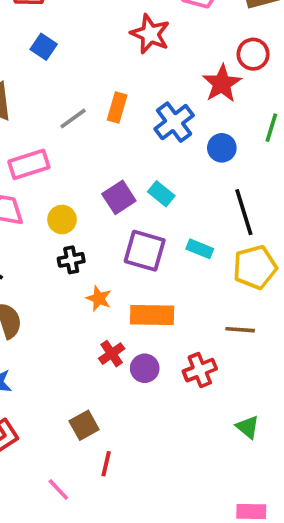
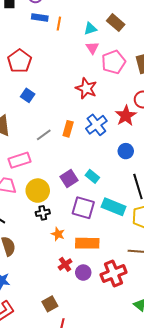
blue cross: (174, 122) -> (96, 125), moved
yellow circle: (62, 219) -> (38, 191), size x1.5
cyan rectangle: (200, 249) -> (114, 207), size x1.6
red cross: (200, 370) -> (114, 274), size x1.4

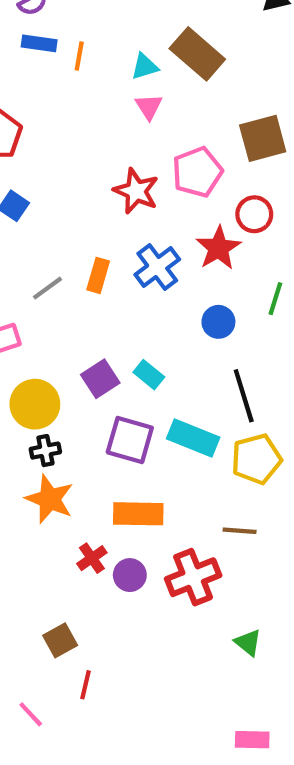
brown rectangle: (116, 23) -> (197, 54), size x1.4
pink pentagon: (114, 62) -> (197, 172), moved
orange star: (58, 234) -> (50, 499), moved, size x1.6

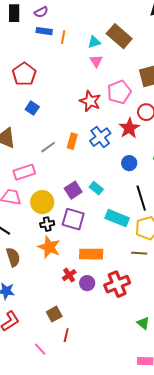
purple square: (130, 440) -> (73, 219), moved
brown line: (240, 531) -> (139, 253), moved
green triangle: (248, 643) -> (143, 323), moved

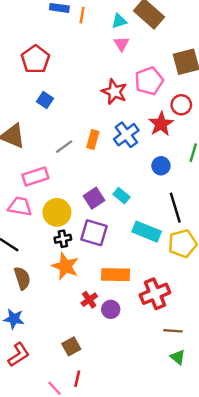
brown line: (139, 253) -> (173, 331), moved
red cross: (117, 284) -> (155, 294), moved
red line: (66, 335) -> (77, 379), moved

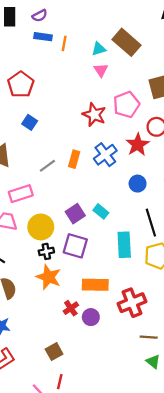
cyan rectangle: (147, 232) -> (124, 245), turned 65

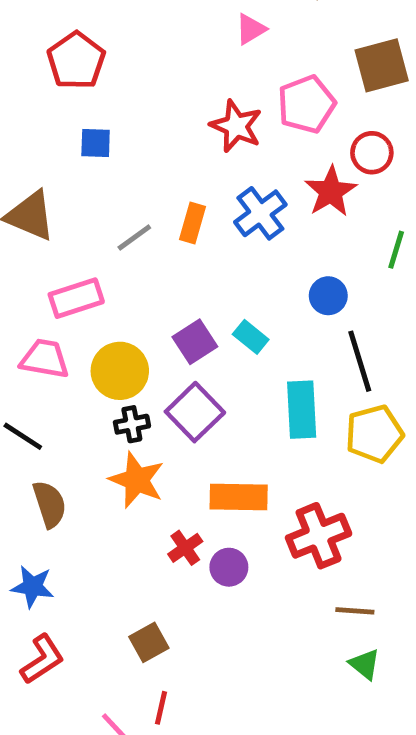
pink triangle: (101, 70) -> (251, 29), turned 32
blue square: (30, 122) -> (96, 143), turned -32
blue circle: (138, 184) -> (328, 296), moved
purple square: (75, 246) -> (195, 412), turned 30

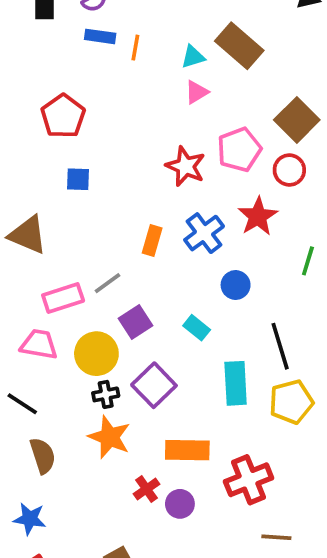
brown square: (382, 65) -> (297, 120), turned -30
red circle: (372, 153) -> (289, 170), moved
gray line: (134, 238) -> (108, 283), moved
blue circle: (328, 296) -> (236, 285), moved
purple square: (195, 342) -> (135, 322), moved

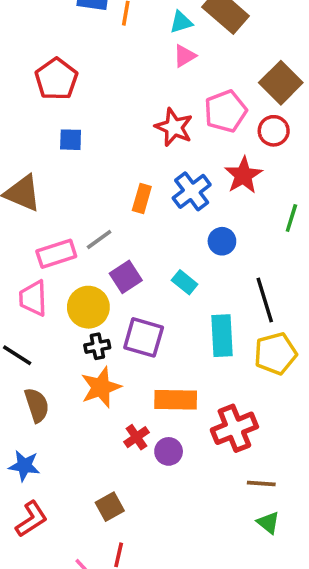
pink trapezoid: (39, 344) -> (33, 298), turned -102
purple square: (154, 385) -> (144, 337), turned -30
orange star: (109, 437) -> (101, 387), turned 30

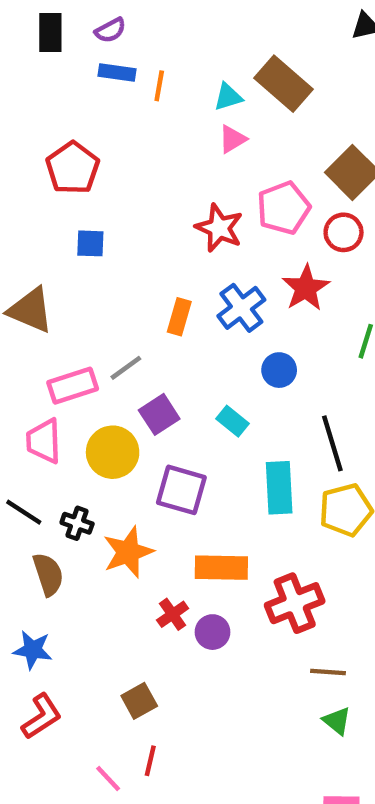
black cross: (97, 346) -> (77, 523), moved, turned 30

